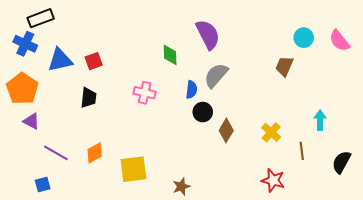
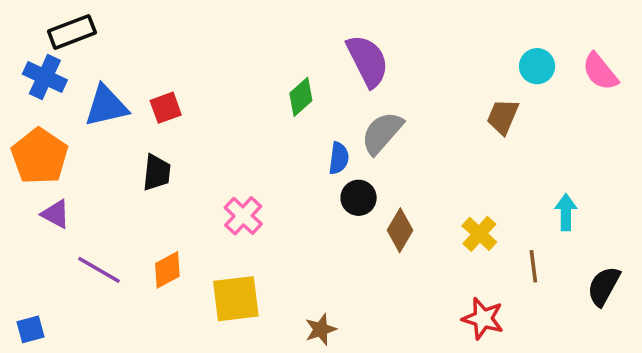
green diamond: (170, 55) -> (301, 97), turned 50
pink cross: (145, 93) -> (243, 216), moved, turned 30
blue square: (43, 184) -> (30, 329), moved

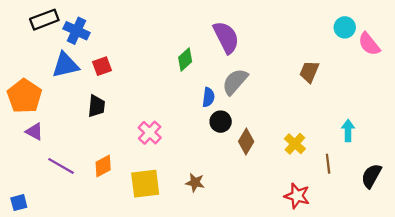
cyan circle: (537, 66) -> (345, 27), moved
blue cross: (45, 77) -> (76, 31), moved
brown star: (321, 329) -> (195, 183), moved, turned 30

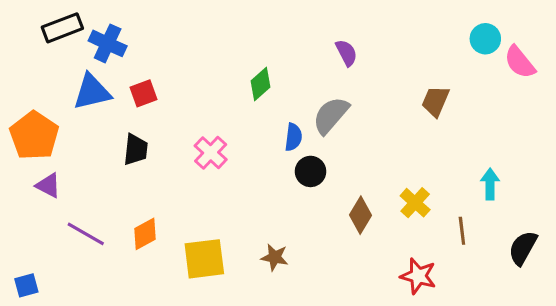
purple semicircle: (226, 37) -> (346, 53), moved, size x0.6
pink cross: (150, 133) -> (211, 153), moved
brown diamond: (246, 142) -> (360, 215), moved

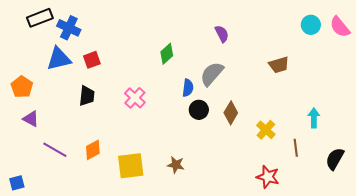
pink semicircle: (520, 62) -> (340, 27), moved
brown trapezoid: (435, 101) -> (279, 65), turned -130
orange pentagon: (34, 136) -> (22, 87), size x0.7
brown diamond: (360, 215) -> (231, 113), moved

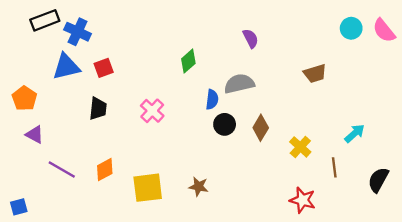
gray semicircle: (212, 74) -> (239, 84), turned 36
cyan arrow: (314, 118) -> (355, 133), turned 48

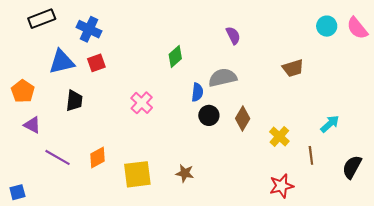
blue cross: (78, 32) -> (89, 29), moved
black trapezoid: (98, 109) -> (74, 101), moved
red star: (303, 200) -> (281, 186), turned -30

